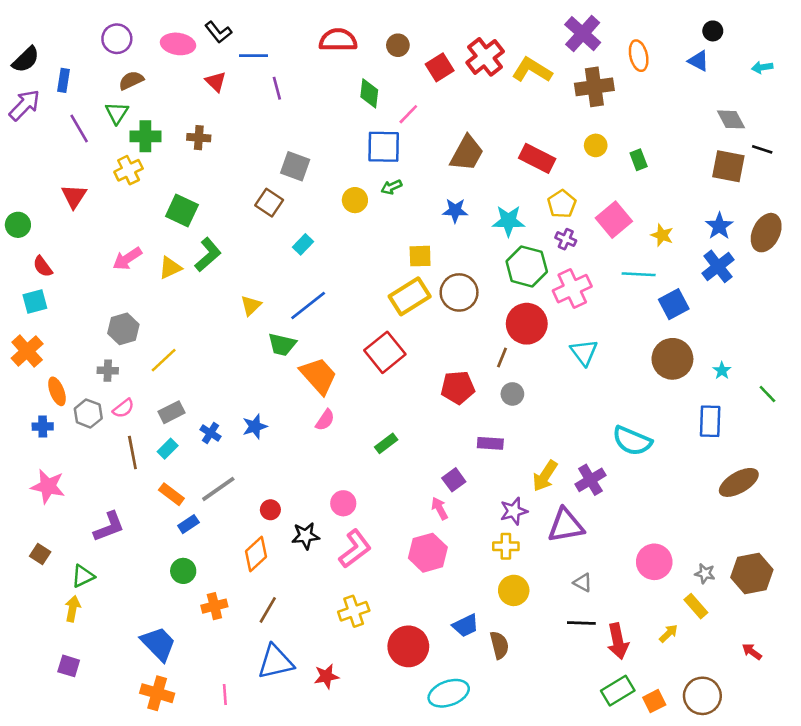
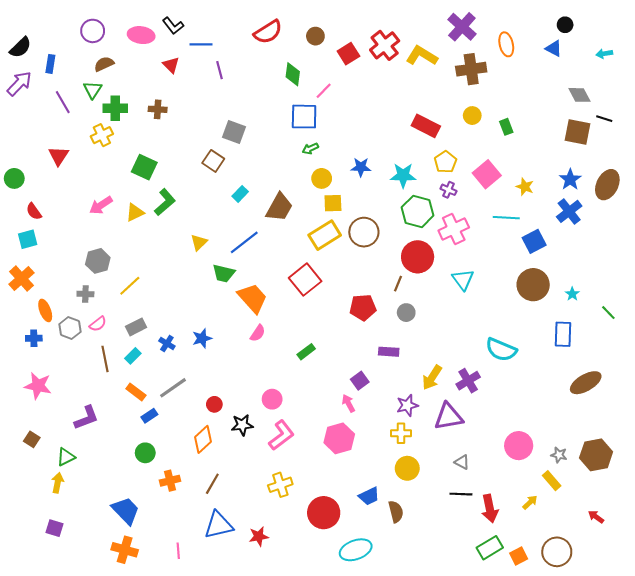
red semicircle: (338, 40) -> (268, 32), turned 148
brown trapezoid: (467, 153) -> (279, 207), moved
yellow circle: (355, 200) -> (322, 178), moved

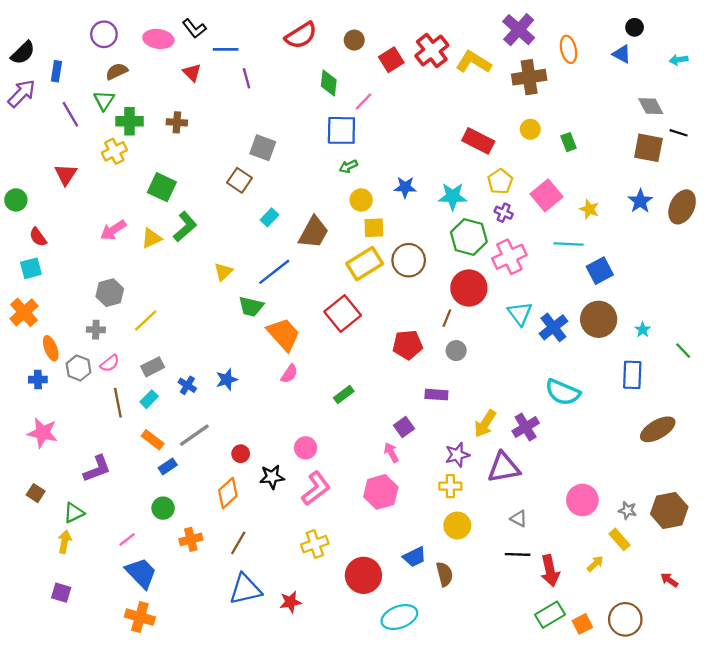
blue cross: (569, 211) -> (553, 327), moved
pink line: (178, 551) -> (127, 539), moved, turned 56

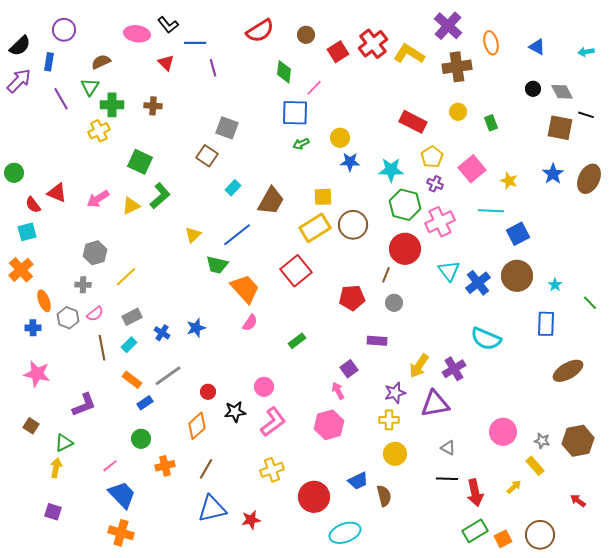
black circle: (635, 27) -> (533, 89), moved
purple circle: (104, 34) -> (64, 30), moved
red triangle: (66, 174) -> (57, 193), moved, turned -40
yellow circle: (361, 200) -> (340, 138), moved

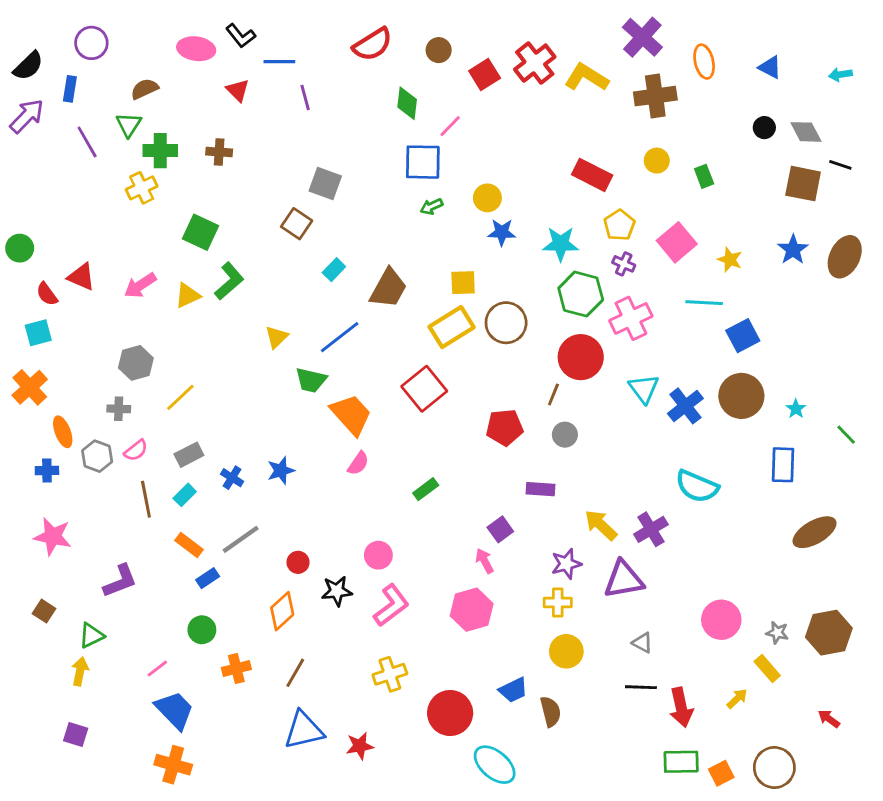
yellow arrow: (419, 366) -> (601, 525), turned 100
green rectangle: (475, 531) -> (681, 762), turned 30
cyan ellipse: (345, 533) -> (495, 765), turned 60

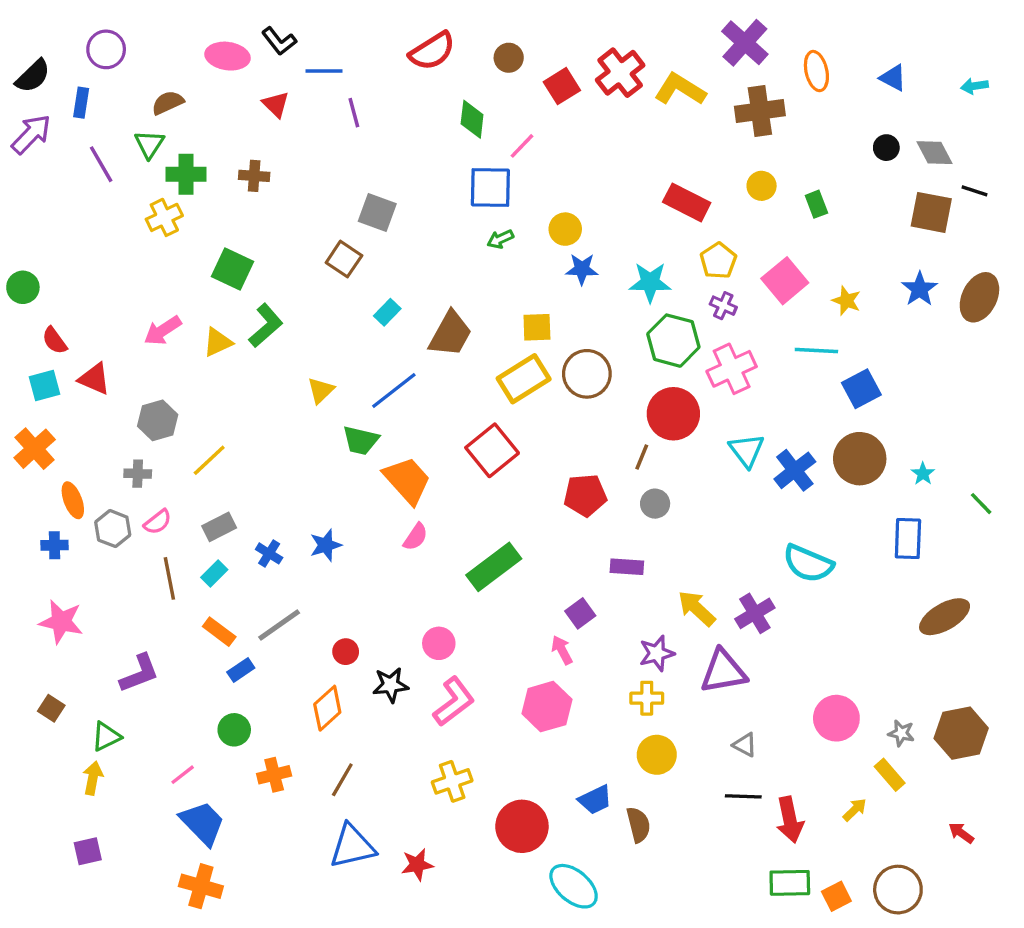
red triangle: (81, 277) -> (94, 379), moved
green rectangle: (426, 489) -> (494, 567), size x1.8
purple square: (76, 735) -> (88, 851), turned -30

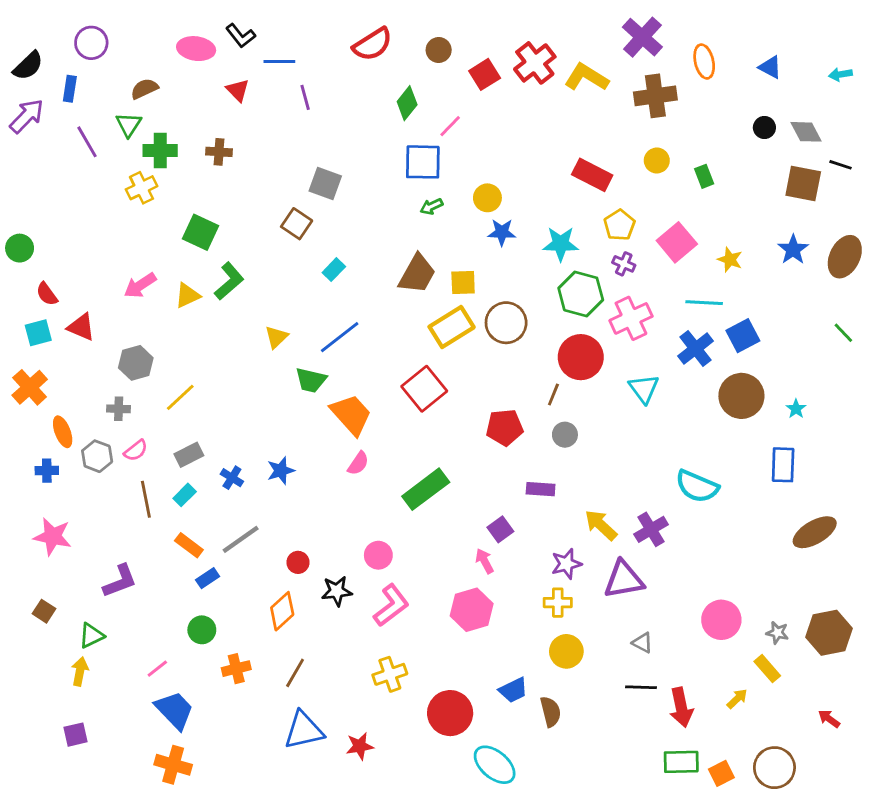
green diamond: (472, 119) -> (407, 103), turned 32
brown trapezoid: (450, 334) -> (417, 274), moved
blue cross: (795, 470) -> (696, 349), moved
green line: (981, 504) -> (843, 333), moved

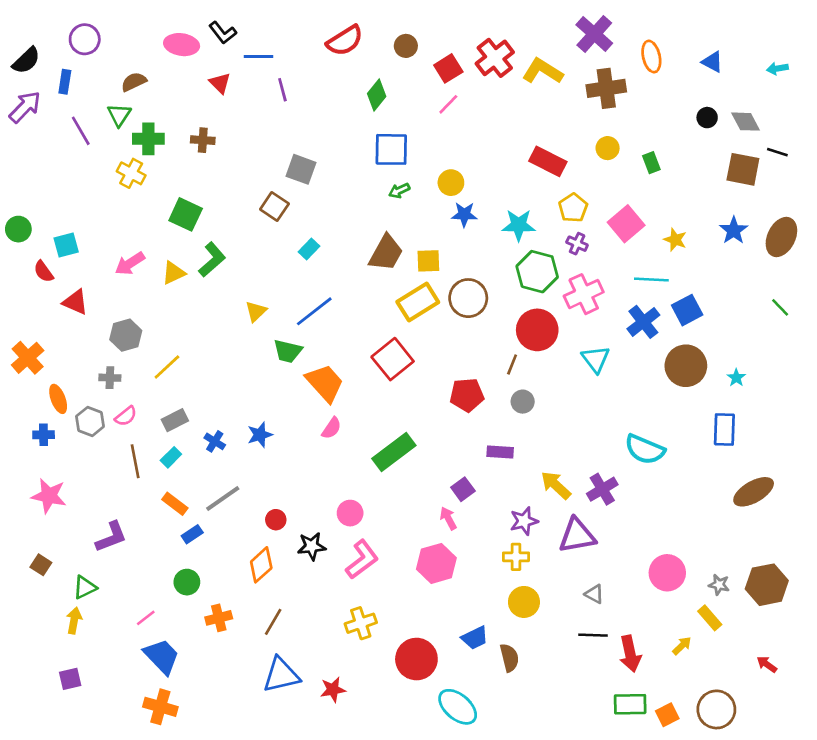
pink line: (450, 126) -> (448, 104), moved
yellow cross: (142, 188) -> (131, 173), turned -36
cyan square: (38, 333) -> (66, 245), moved

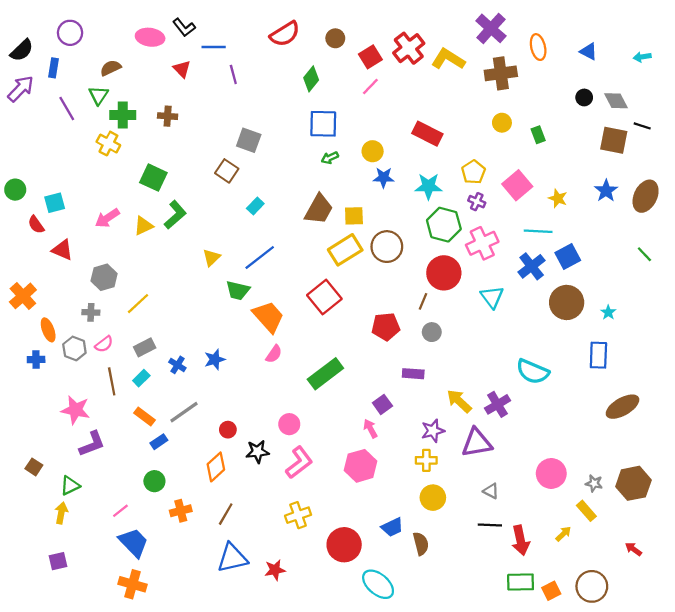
red rectangle: (548, 161) -> (427, 134), moved
pink star: (49, 496) -> (76, 410), moved

